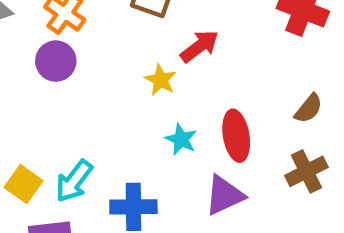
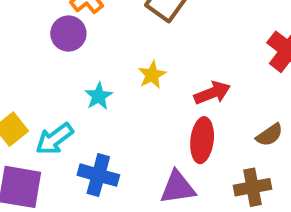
red arrow: (199, 46) -> (212, 93), moved
cyan star: (181, 139) -> (99, 96), moved

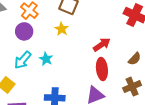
yellow star: (152, 75) -> (62, 29), moved
cyan arrow: (55, 139) -> (23, 60), moved

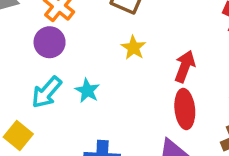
yellow star: (62, 29) -> (133, 48), moved
red arrow: (102, 45) -> (185, 66), turned -36

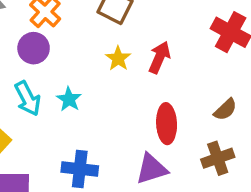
red arrow: (185, 66) -> (159, 57), moved
cyan arrow: (47, 92) -> (28, 99), turned -72

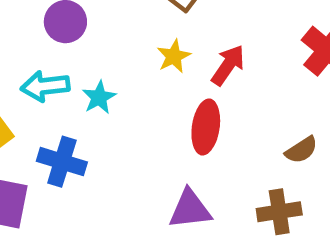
cyan arrow: (28, 99) -> (45, 86), turned 100
red ellipse: (167, 124) -> (206, 127), moved
blue cross: (80, 169) -> (62, 162), moved

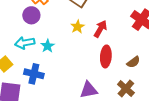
red ellipse: (206, 127) -> (106, 56), moved
brown cross: (279, 212) -> (126, 89), turned -36

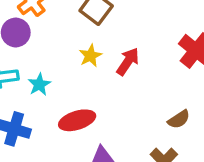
red ellipse: (106, 56) -> (77, 120), moved, turned 65

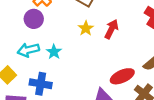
red ellipse: (77, 120) -> (122, 76), moved

